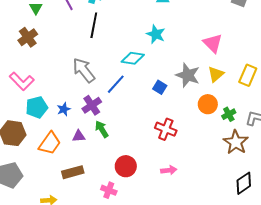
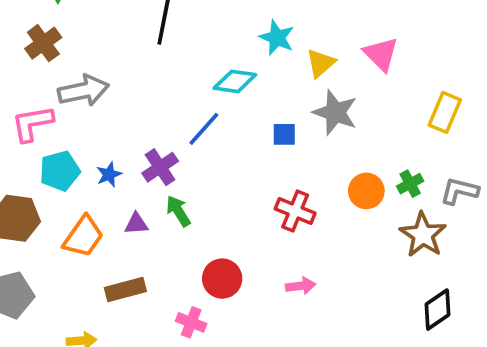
gray arrow: (84, 70) -> (83, 91), moved, turned 116
yellow triangle: (216, 74) -> (321, 63), moved
pink L-shape: (22, 81) -> (32, 123), turned 125
blue square: (160, 87) -> (284, 134), turned -32
orange circle: (208, 104) -> (366, 191), moved

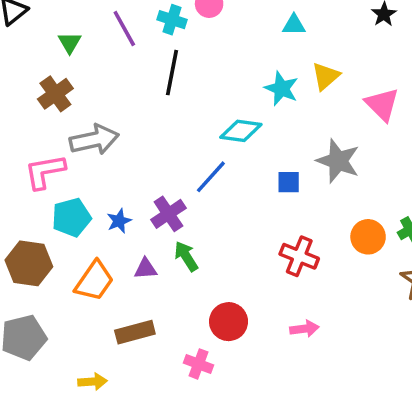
yellow triangle: (321, 63) -> (326, 76), moved

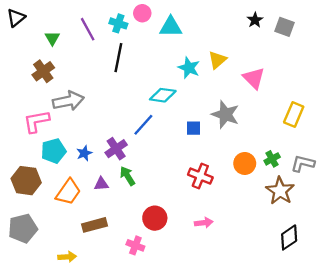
cyan triangle: (294, 25) -> (171, 27), moved, size x1.5

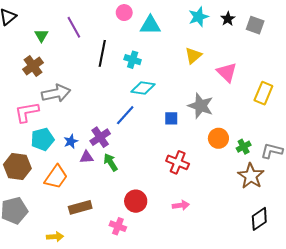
cyan cross: (118, 23) -> (133, 60), moved
cyan star: (189, 68) -> (199, 17), moved, turned 30
yellow rectangle: (294, 115) -> (263, 93), moved
orange circle: (245, 163) -> (218, 138), moved
purple triangle: (101, 184) -> (86, 157), moved

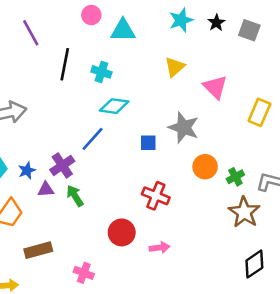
red circle: (136, 201) -> (122, 232), moved

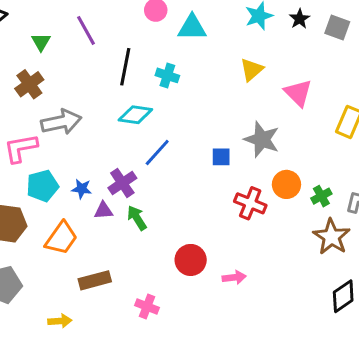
cyan diamond: (114, 106) -> (135, 115), moved
blue star: (27, 170) -> (82, 189), turned 30
red cross: (156, 196) -> (250, 203), moved

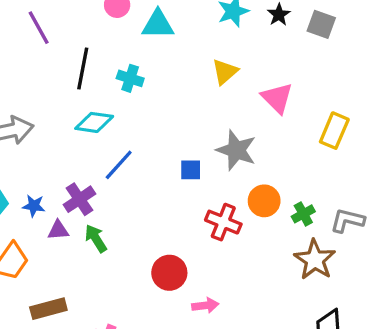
red circle: (191, 260) -> (169, 273), moved

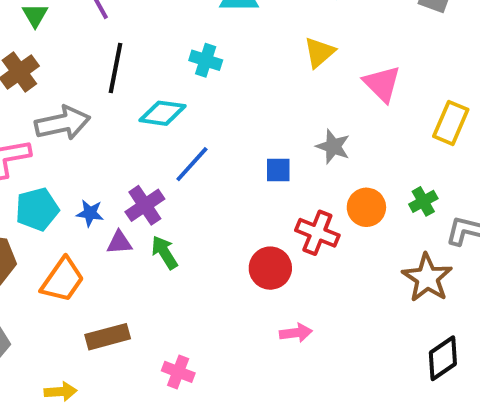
black line: (83, 69) -> (115, 68), moved
gray star: (236, 150) -> (333, 147), size x0.7
green cross: (303, 214) -> (423, 201), moved
red circle: (169, 273) -> (270, 268), moved

